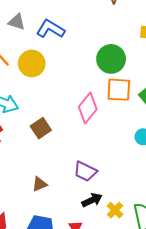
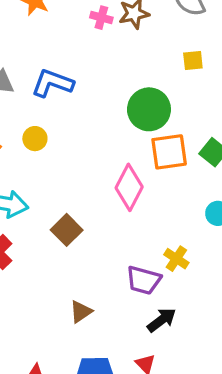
yellow circle: (32, 63) -> (35, 139), size x0.6
yellow cross: (115, 210) -> (176, 259), moved

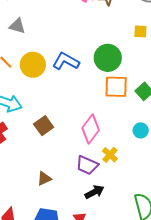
blue L-shape: (52, 83) -> (66, 61), moved
yellow circle: (35, 139) -> (33, 65), size x1.6
pink diamond: (129, 187) -> (91, 129), moved

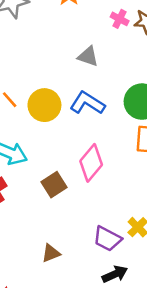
gray triangle: (17, 26) -> (88, 56), moved
pink diamond: (91, 129) -> (91, 163), moved

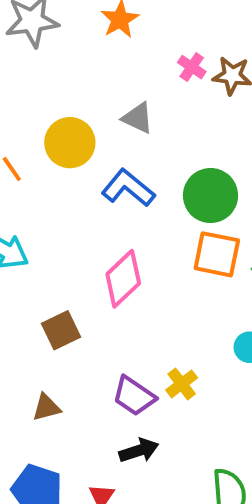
yellow circle: (44, 105) -> (70, 143), moved
brown square: (54, 185) -> (61, 330), moved

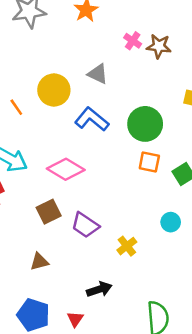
orange square: (217, 254) -> (149, 162), size x0.7
pink diamond: (123, 279) -> (66, 169), moved, turned 75
purple trapezoid: (134, 396) -> (85, 225), moved

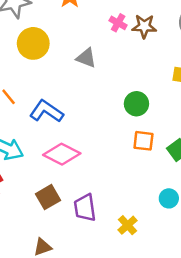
yellow circle: (54, 90) -> (33, 43), moved
blue L-shape: (92, 119) -> (46, 111), moved
green circle: (145, 124) -> (136, 104), size x0.7
purple trapezoid: (85, 225) -> (85, 208), turned 52

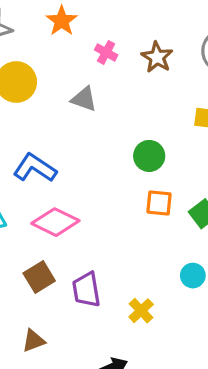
pink cross: (118, 23) -> (106, 52), moved
brown star: (144, 26) -> (157, 57), turned 30

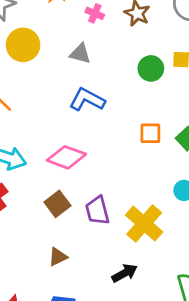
green circle: (149, 156) -> (151, 68), moved
blue L-shape: (35, 168) -> (87, 100), moved
yellow cross: (141, 311) -> (144, 224), size x1.8

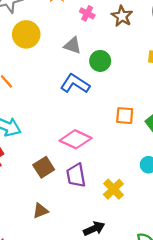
green circle: (151, 68) -> (100, 61), moved
pink diamond: (66, 157) -> (76, 139), moved
yellow cross: (144, 224) -> (113, 189), size x0.7

